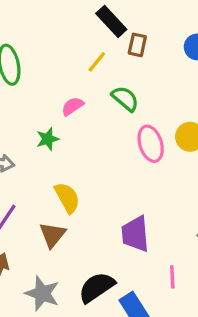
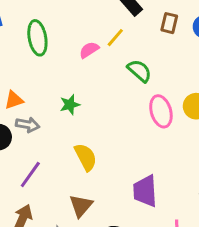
brown rectangle: (137, 45) -> (169, 23), moved
pink semicircle: (73, 106) -> (89, 50), moved
brown triangle: (53, 235) -> (81, 206), moved

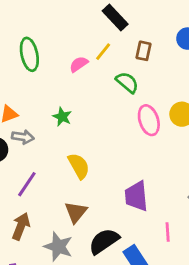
brown rectangle: (169, 23) -> (144, 51), moved
green star: (70, 105) -> (62, 117), turned -30

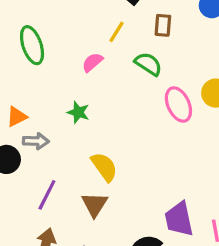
pink semicircle: (79, 64) -> (92, 62), moved
purple trapezoid: (136, 196) -> (179, 219), moved
brown triangle: (76, 212) -> (95, 205), moved

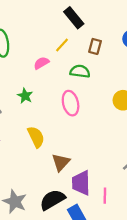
green semicircle: (148, 64) -> (80, 71), turned -36
pink ellipse: (178, 105) -> (71, 103), moved
brown triangle: (95, 205) -> (61, 162), moved

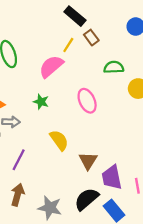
brown rectangle: (95, 46) -> (91, 38), moved, turned -42
pink semicircle: (41, 63) -> (51, 66), size x1.6
green semicircle: (80, 71) -> (114, 67), moved

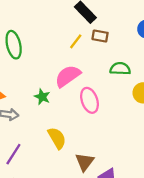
brown rectangle: (91, 38) -> (100, 36), turned -49
pink semicircle: (51, 66) -> (68, 76), moved

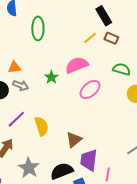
pink ellipse: (90, 100) -> (90, 89), turned 55
yellow semicircle: (57, 138) -> (42, 126), moved

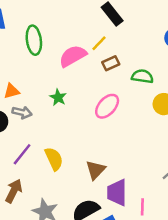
brown rectangle: (111, 38) -> (111, 63), moved, turned -40
pink semicircle: (77, 65) -> (73, 56), moved

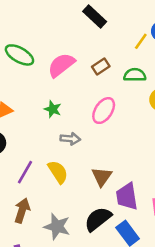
green ellipse: (34, 40) -> (19, 55), turned -44
yellow line: (99, 43) -> (141, 41), moved
gray arrow: (22, 112) -> (70, 139), moved

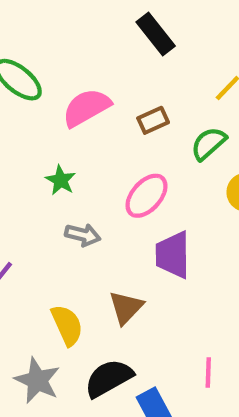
green semicircle: (135, 75) -> (209, 144), turned -50
yellow semicircle: (58, 172) -> (67, 325), moved
purple trapezoid: (127, 196) -> (173, 255), moved

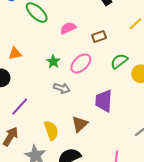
pink semicircle: (86, 108) -> (68, 28), size x0.7
green semicircle: (209, 144) -> (119, 61), moved
pink ellipse: (147, 196) -> (81, 63), moved

